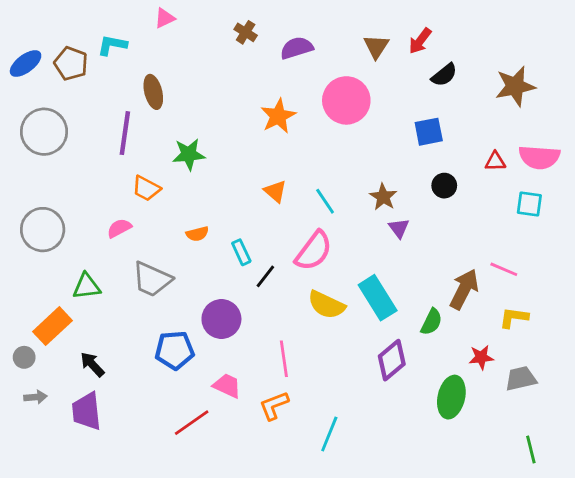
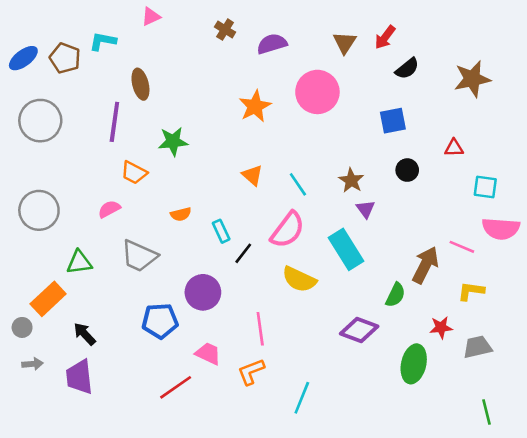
pink semicircle: (539, 157) -> (501, 229), moved
cyan rectangle: (378, 298) -> (346, 249), moved
purple diamond: (392, 360) -> (359, 330), turned 60

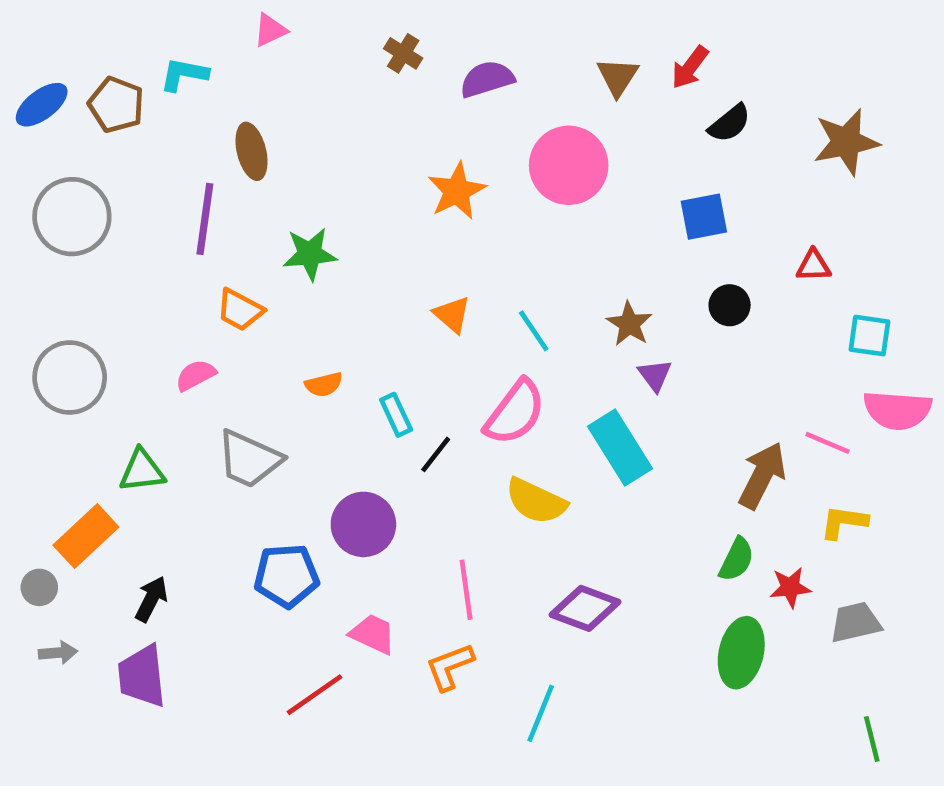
green semicircle: (395, 295) -> (737, 559), moved
purple diamond: (359, 330) -> (585, 608), moved
black arrow: (85, 334) -> (151, 599), turned 70

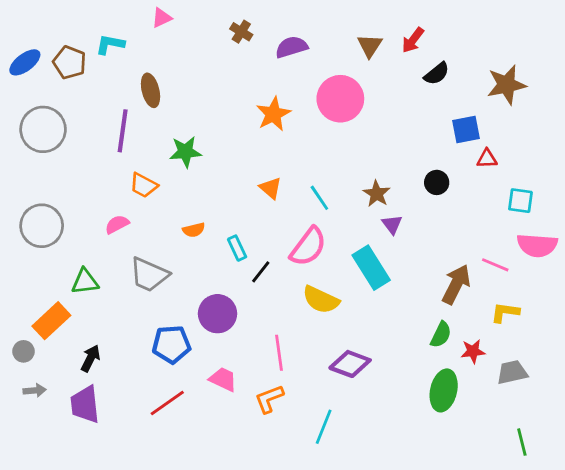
blue square: (704, 217) -> (466, 129), moved
red line: (314, 695) -> (167, 403), moved

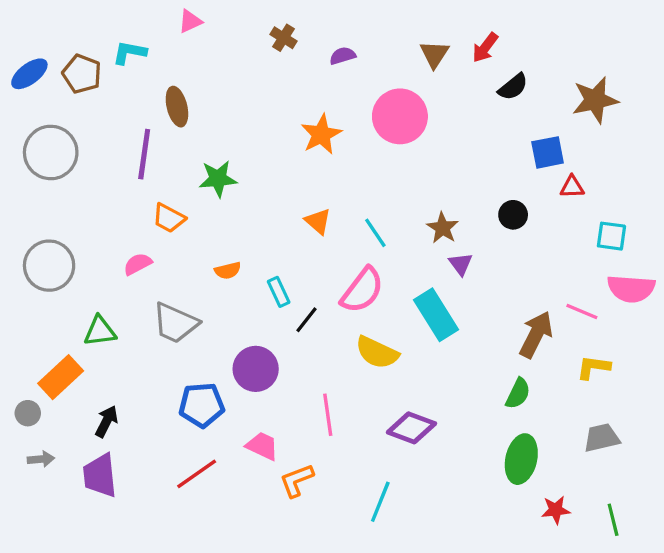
purple semicircle: (291, 47) -> (343, 56), size x0.7
red star: (473, 351) -> (556, 510), moved
orange L-shape: (269, 399) -> (297, 480), moved

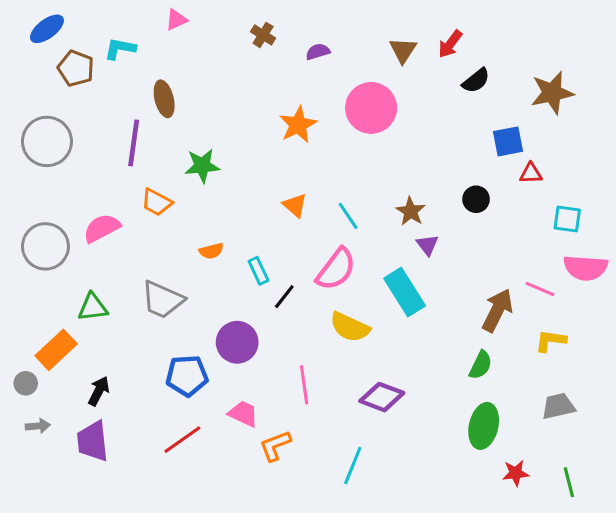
blue ellipse: (29, 74) -> (47, 29), moved
pink semicircle: (138, 264) -> (102, 228), moved, size x1.4

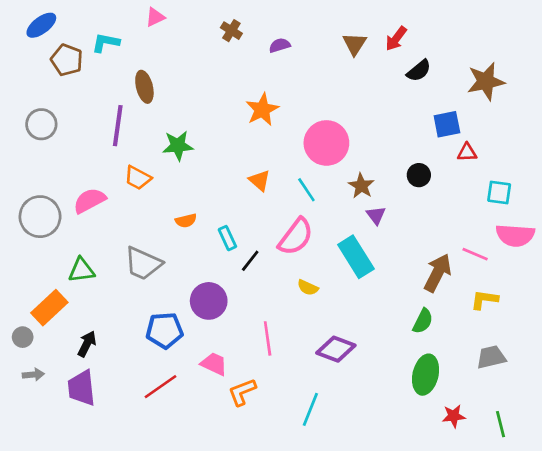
pink circle: (371, 108) -> (326, 143), moved
gray circle: (47, 141) -> (41, 124), size x0.7
yellow semicircle: (350, 327) -> (308, 288), size x0.6

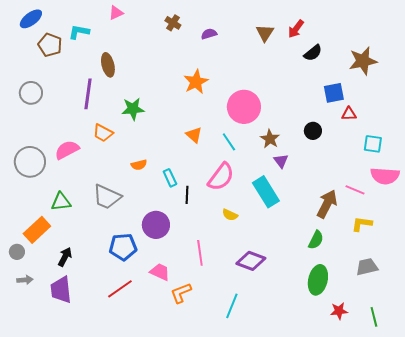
black line: (250, 261) -> (187, 195), turned -36

